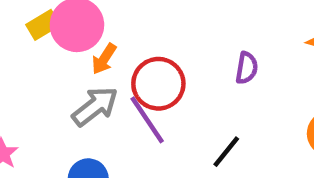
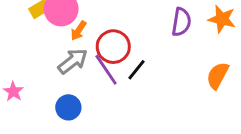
purple semicircle: (247, 68) -> (181, 22), moved, size x1.4
black line: (226, 152) -> (136, 70), moved

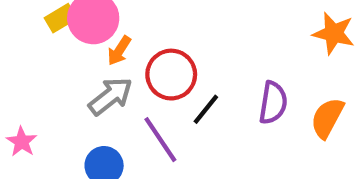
purple semicircle: (181, 22) -> (273, 103), moved
purple line: (106, 70) -> (160, 140), moved

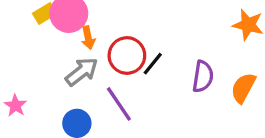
orange arrow: (119, 51) -> (88, 38), turned -45
black line: (206, 109) -> (153, 64), moved

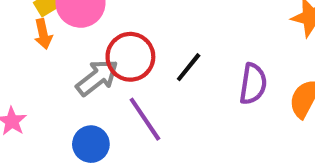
orange arrow: (88, 38) -> (43, 34), moved
red circle: (127, 55) -> (130, 57), moved

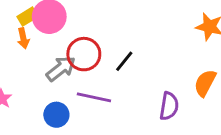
purple semicircle: (253, 84) -> (169, 106), moved
purple line: (145, 119) -> (94, 97), turned -44

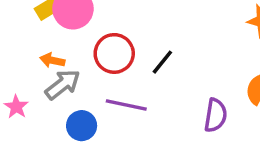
orange arrow: (23, 38) -> (52, 60), moved, turned 114
gray arrow: (61, 69) -> (63, 84), moved

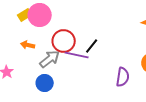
gray arrow: (63, 84) -> (50, 59), moved
purple line: (126, 105) -> (77, 55), moved

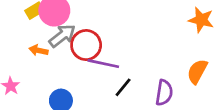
black line: (92, 46) -> (123, 87), moved
gray arrow: (50, 59) -> (62, 36), moved

